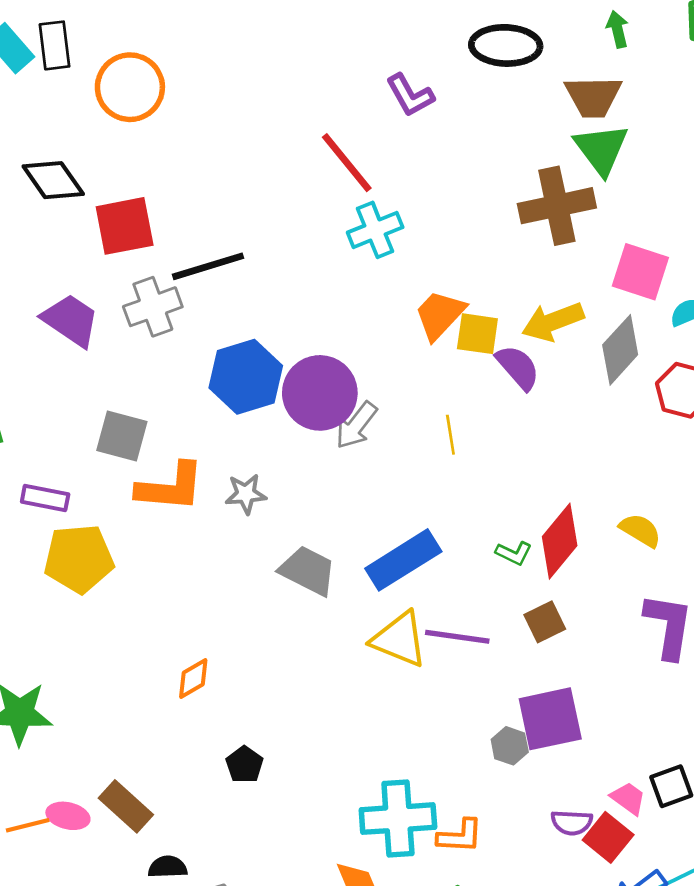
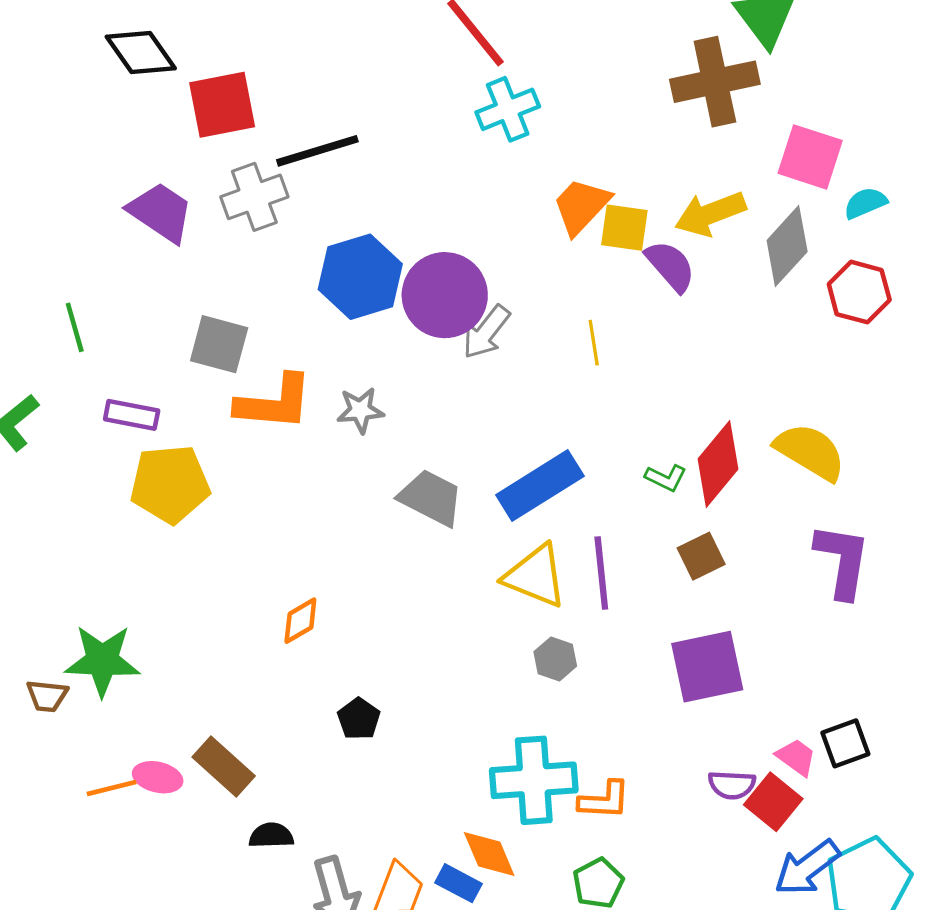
yellow semicircle: (640, 530) -> (810, 452), size x1.5
purple line: (457, 637) -> (601, 573), turned 76
gray hexagon: (510, 746) -> (555, 659), moved

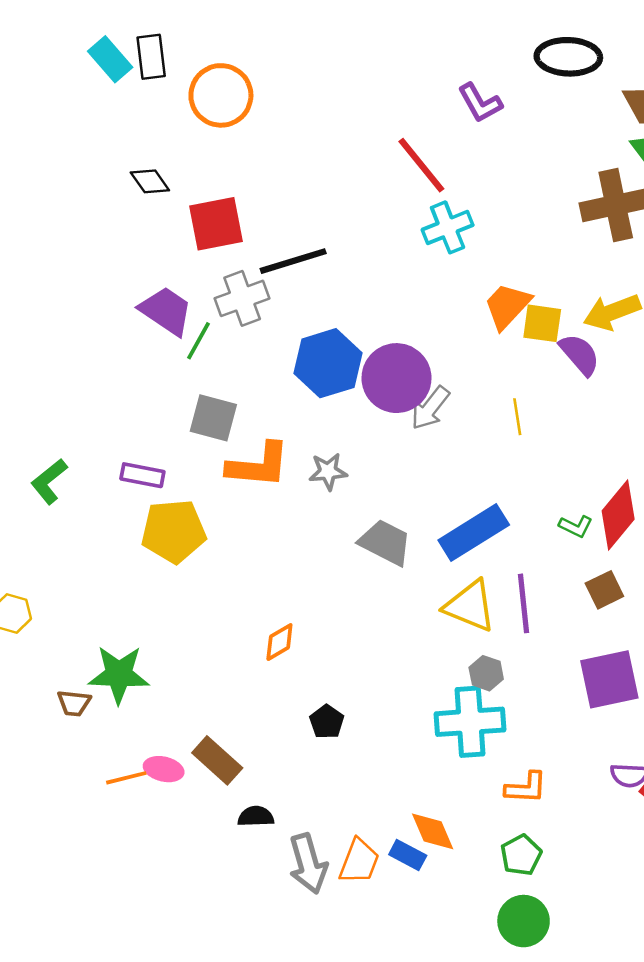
black diamond: (141, 53) -> (150, 181), size x0.7
green line: (75, 327) -> (198, 341), moved, turned 45
cyan cross: (534, 780) -> (470, 722), moved

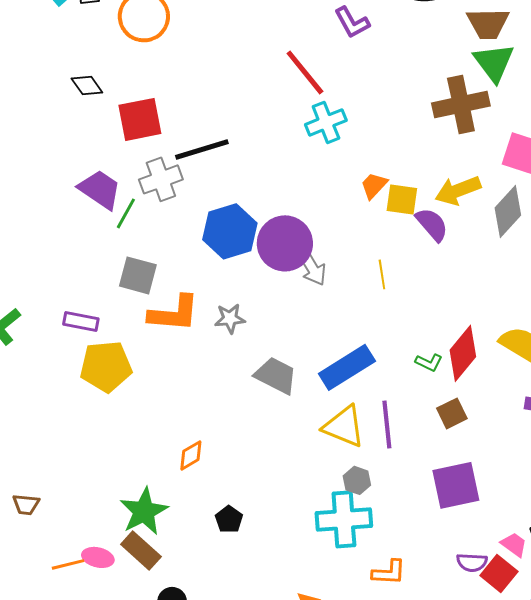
orange trapezoid: (507, 306) -> (374, 185), size x0.7
gray arrow: (430, 408) -> (312, 267), turned -69
green star: (119, 674) -> (144, 511), moved, turned -30

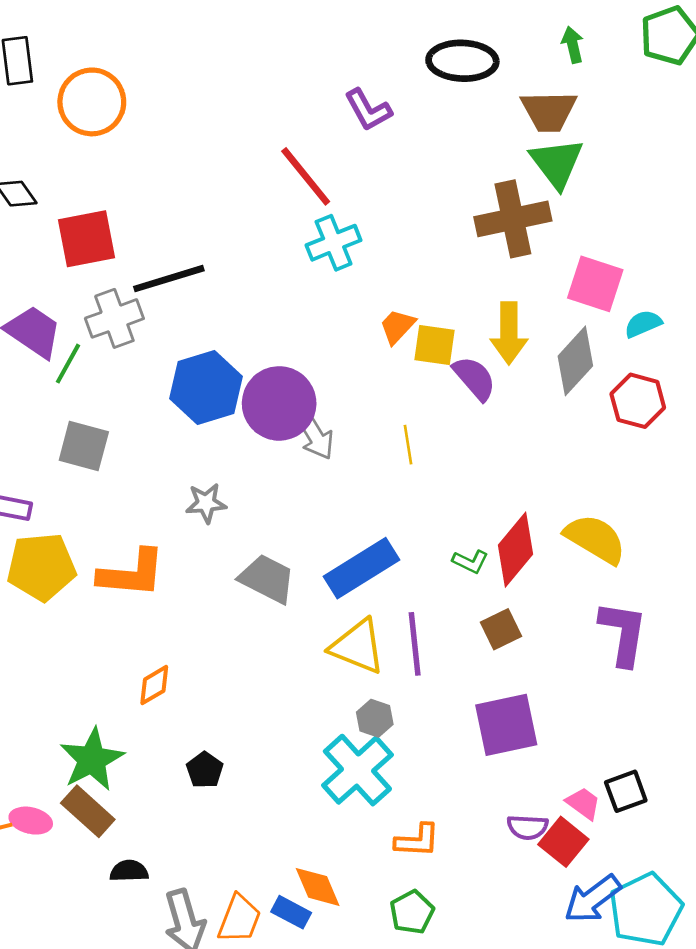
yellow arrow: (458, 190) -> (509, 333), turned -69
orange L-shape: (174, 313) -> (132, 573), moved
cyan cross: (344, 519) -> (357, 770), turned -38

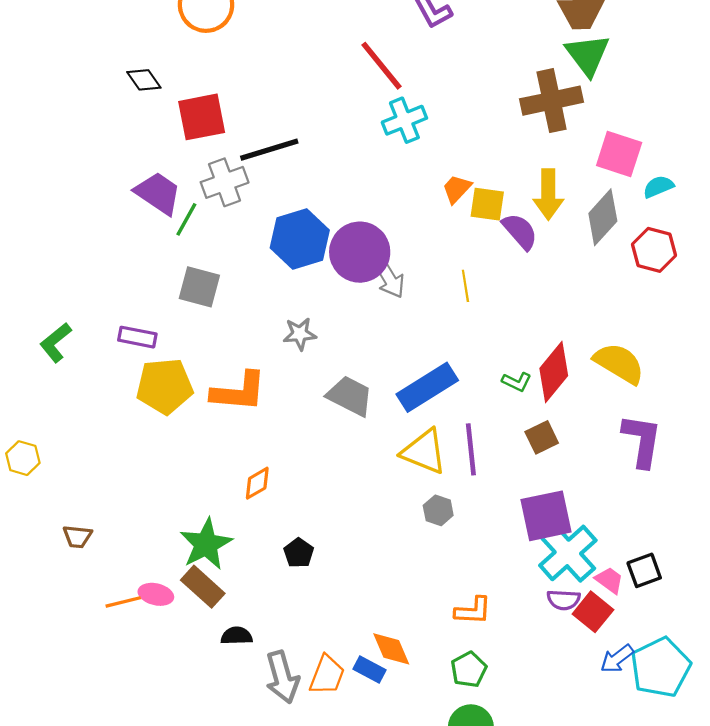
cyan cross: (357, 770) -> (568, 553), moved
blue arrow: (593, 899) -> (617, 659), size x0.7

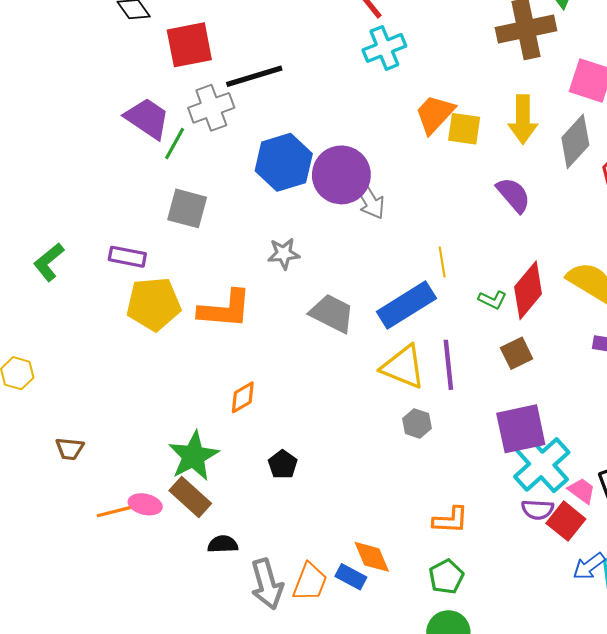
orange trapezoid: (457, 189) -> (435, 114), size x1.4
purple semicircle: (520, 231) -> (513, 195), moved
yellow line: (465, 286) -> (442, 262), moved

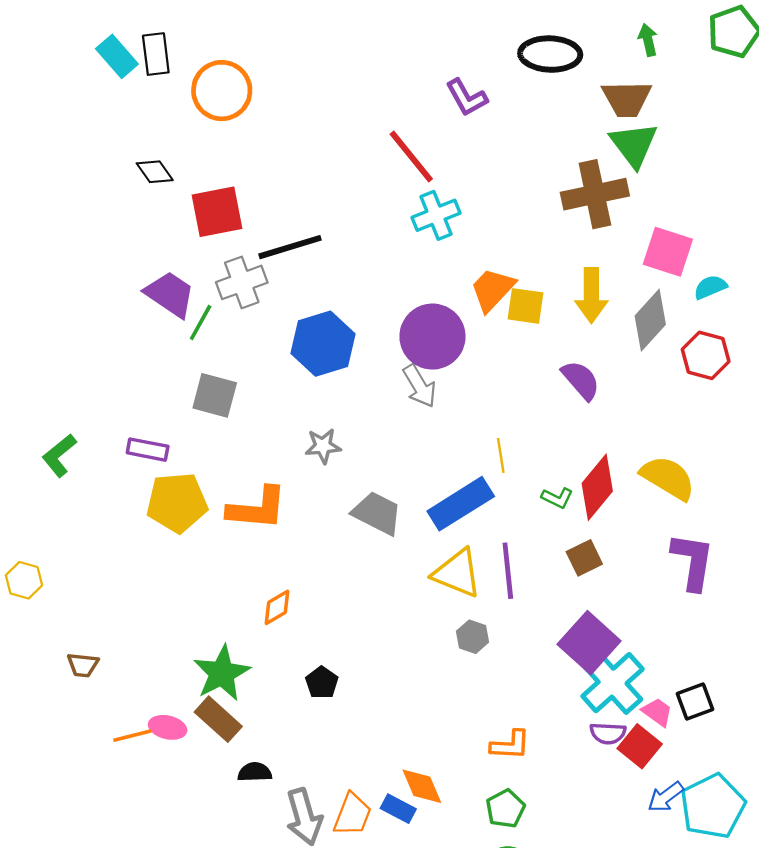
purple circle: (341, 175) -> (432, 337), moved
purple square: (521, 429) -> (589, 643), turned -36

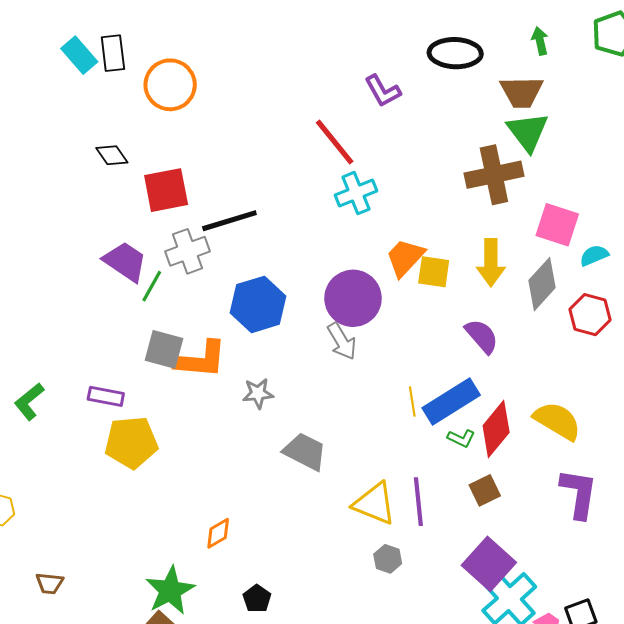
blue rectangle: (461, 504) -> (451, 401), moved
orange L-shape: (257, 508) -> (201, 360), moved

